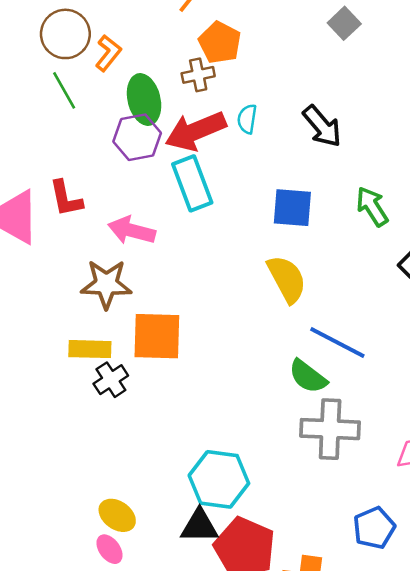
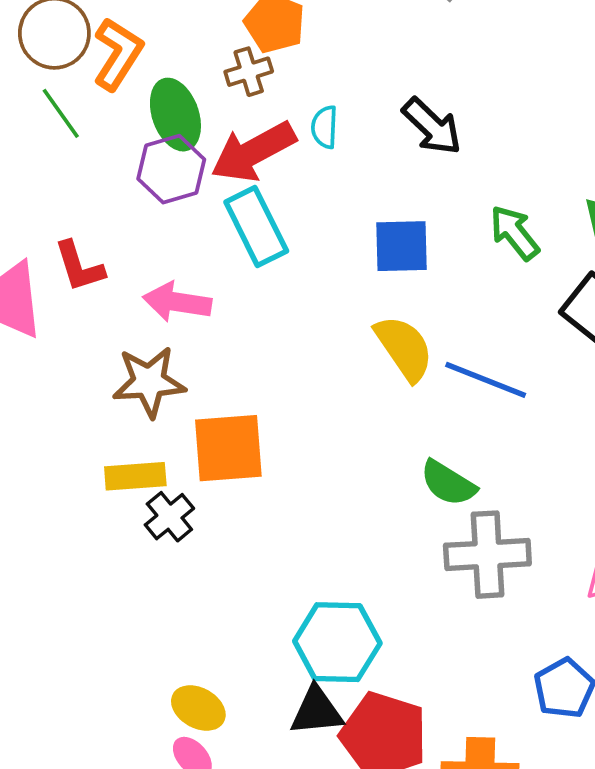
orange L-shape: (108, 53) -> (118, 54), size x1.4
blue line: (337, 343) -> (486, 380), moved

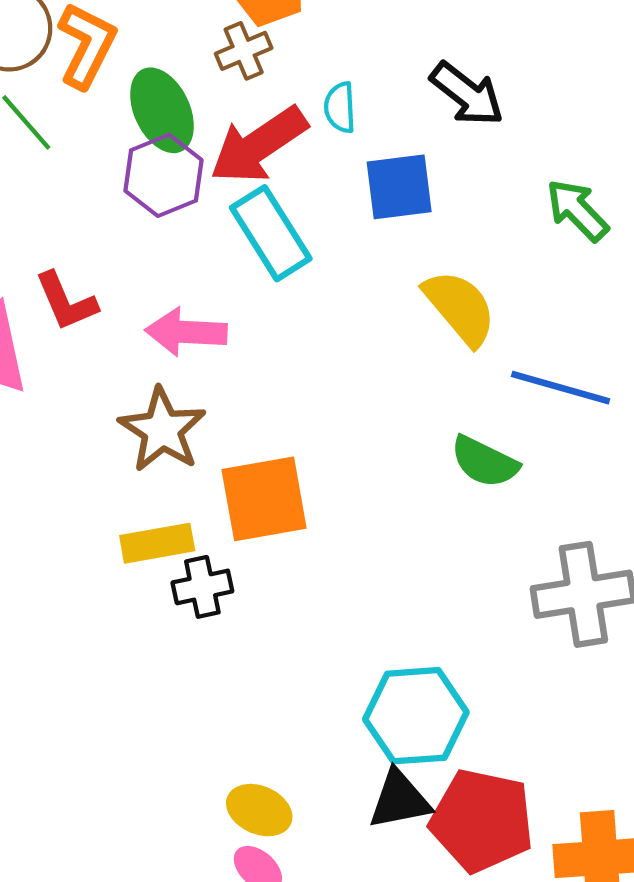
blue square: (402, 246) -> (399, 187), moved
yellow semicircle: (404, 348) -> (460, 308), moved
brown star: (149, 382) -> (162, 430), turned -30
green semicircle: (448, 483) -> (485, 462), moved
black cross: (169, 517) -> (202, 587), turned 33

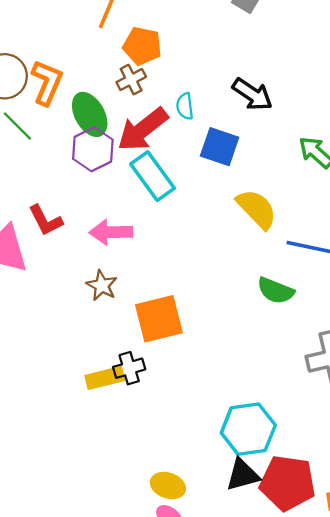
blue square: (399, 187) -> (220, 147), turned 30
brown star: (162, 430) -> (102, 285), size x0.7
yellow rectangle: (157, 543) -> (105, 378), moved

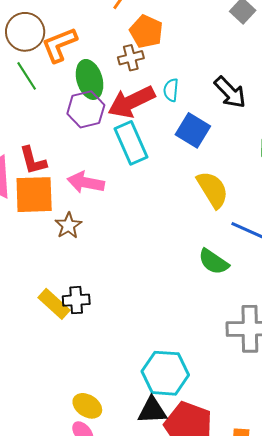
orange L-shape: (47, 82) -> (59, 45), turned -147
orange square: (159, 319) -> (34, 195), moved
yellow rectangle: (105, 378) -> (54, 304), turned 44

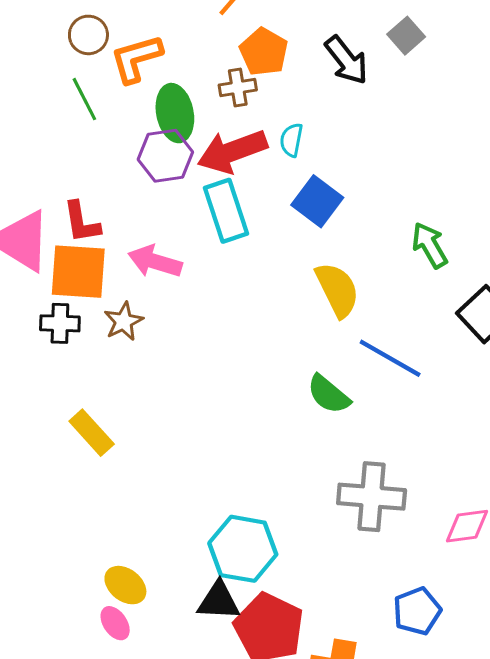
brown circle: (25, 32) -> (88, 35), size x0.7
black arrow: (230, 92) -> (346, 60), moved
black cross: (76, 300) -> (60, 323), moved

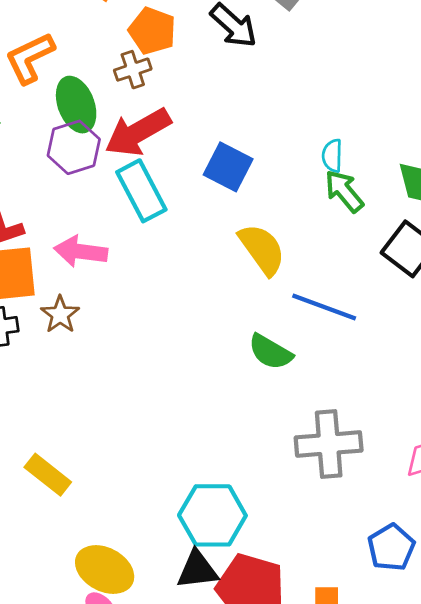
cyan semicircle: (291, 140) -> (332, 156), moved
yellow rectangle: (92, 433) -> (48, 475), moved
yellow ellipse: (125, 585) -> (105, 570), size x1.4

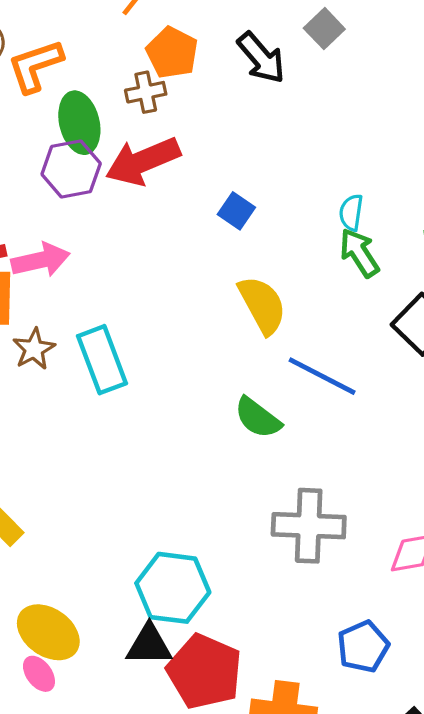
blue square: (228, 167) -> (236, 211), size x0.7
cyan rectangle: (141, 191) -> (102, 360), moved
pink arrow: (81, 251) -> (41, 260), moved, turned 153

